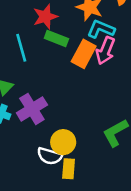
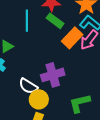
purple cross: (32, 109) -> (53, 75), moved
white semicircle: (50, 156) -> (28, 86), moved

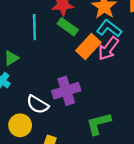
yellow circle: (39, 99) -> (20, 125), moved

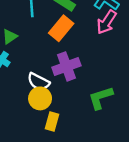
orange rectangle: (88, 47) -> (61, 28), moved
yellow circle: (20, 125) -> (40, 98), moved

